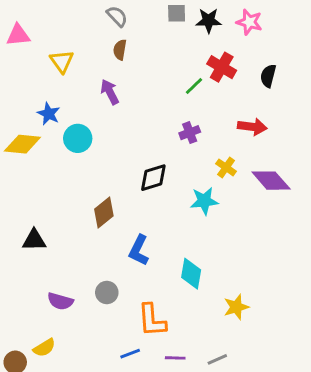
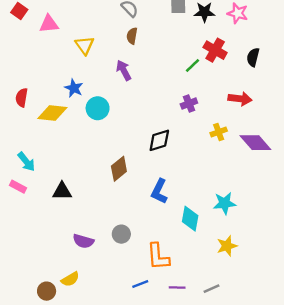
yellow cross: (226, 167) -> (219, 132), turned 35
cyan star: (204, 201) -> (225, 203), moved
blue L-shape: (139, 250) -> (159, 191), moved

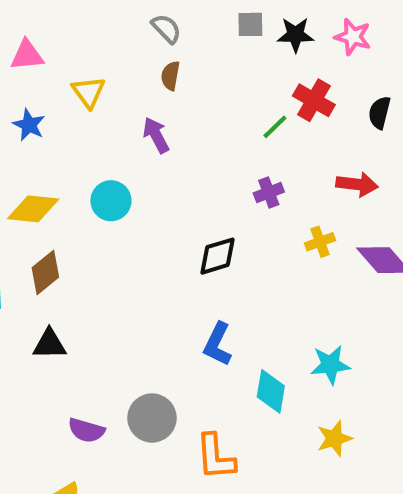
blue star: (74, 88) -> (29, 125), moved
brown diamond: (119, 169) -> (45, 272), moved
gray circle: (121, 234) -> (152, 418), size x1.5

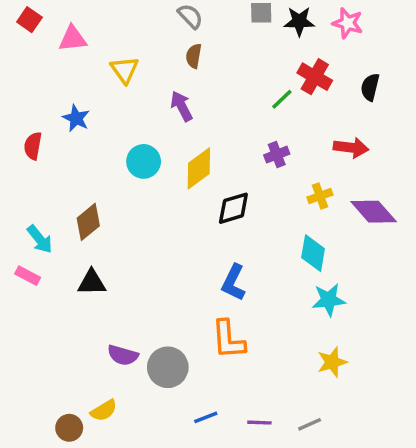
blue star: (29, 125) -> (76, 118), moved
yellow diamond: (33, 209) -> (199, 168), moved, turned -42
cyan diamond: (271, 391) -> (313, 253), moved
gray circle: (152, 418) -> (168, 367), moved
orange L-shape: (216, 457) -> (228, 340), moved

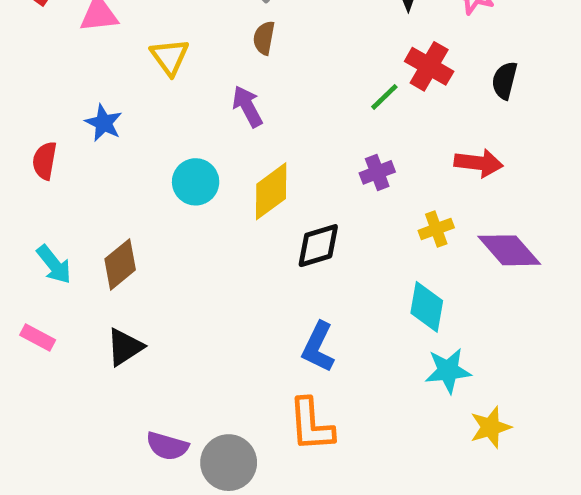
cyan arrow: (40, 239) -> (54, 264), moved
black triangle: (92, 283) -> (125, 347), turned -32
yellow star: (332, 362) -> (490, 427), moved

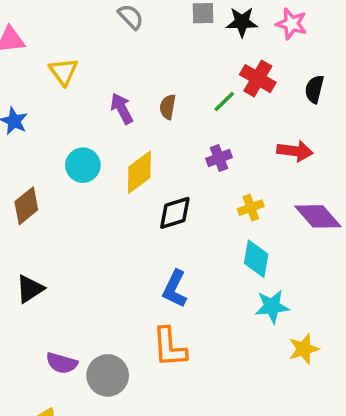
brown semicircle: (264, 38) -> (168, 107), moved
yellow cross: (436, 229) -> (251, 208), moved
brown diamond: (120, 264) -> (26, 206), moved

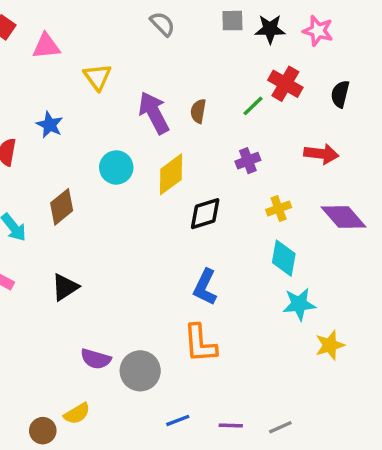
purple arrow: (122, 109) -> (154, 113), size x1.4

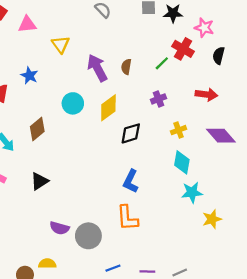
pink star: (318, 31) -> (204, 28), moved
yellow semicircle: (77, 414) -> (47, 264), turned -150

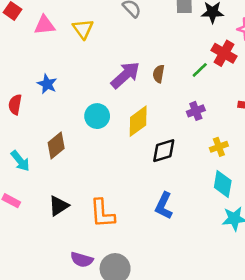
yellow triangle: (61, 44) -> (83, 29), moved
purple arrow: (97, 68) -> (125, 75), turned 76
orange L-shape: (127, 218) -> (102, 213), moved

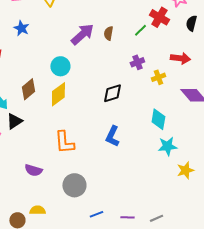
blue star: (47, 84) -> (21, 28), moved
yellow diamond: (138, 121) -> (58, 94), moved
yellow cross: (219, 147) -> (158, 77), moved
black triangle: (59, 206) -> (14, 121), moved
purple semicircle: (82, 260) -> (33, 170), moved

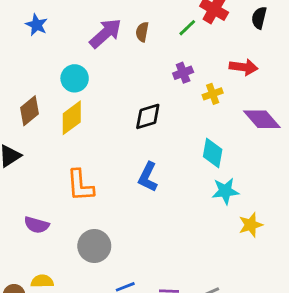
blue star: (21, 28) -> (37, 25), moved

